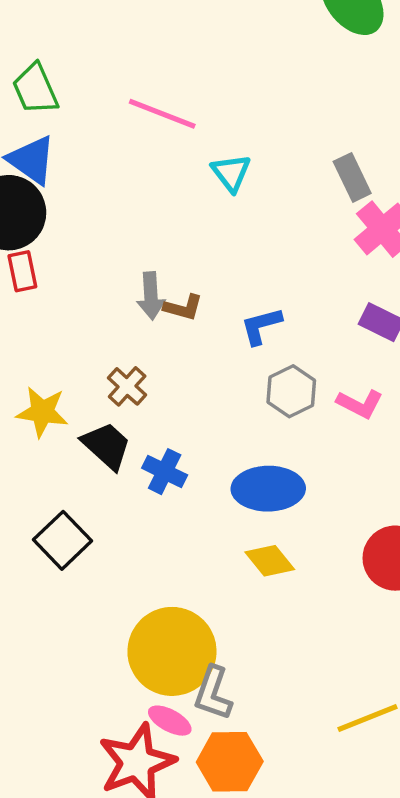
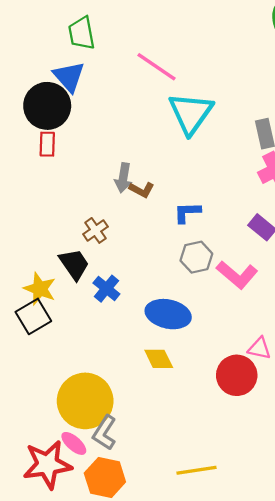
cyan triangle: (231, 173) -> (191, 113), size x1.8
pink L-shape: (360, 404) -> (237, 275), size x1.4
yellow star: (42, 412) -> (40, 289), moved

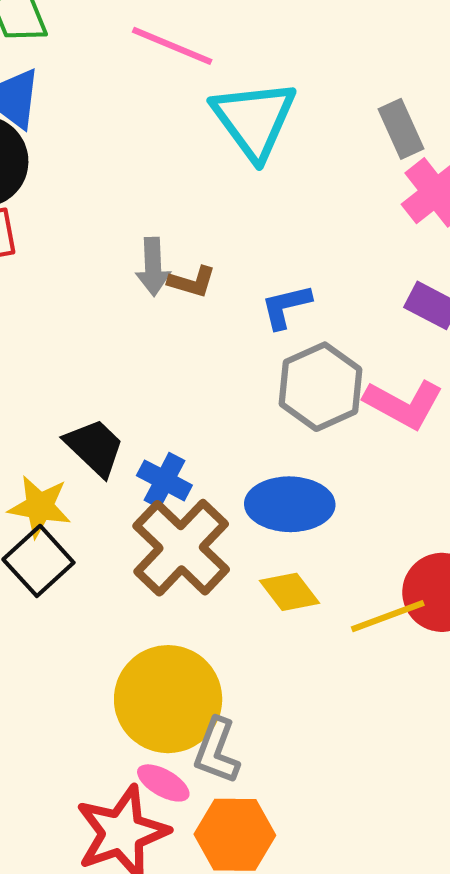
brown cross: (96, 230) -> (181, 548), moved, size x2.0
gray hexagon: (196, 257) -> (321, 387), size x1.4
yellow line: (197, 470) -> (388, 616), moved

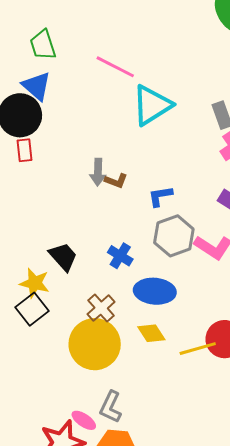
cyan triangle: (254, 120) -> (152, 105), turned 30
blue cross: (164, 480) -> (120, 256), moved
brown cross: (181, 548) -> (101, 308), size x0.6
yellow circle: (168, 699) -> (95, 344), moved

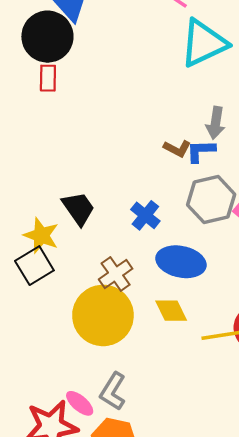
gray arrow: (98, 172) -> (216, 123), moved
brown L-shape: (116, 181) -> (177, 149), moved

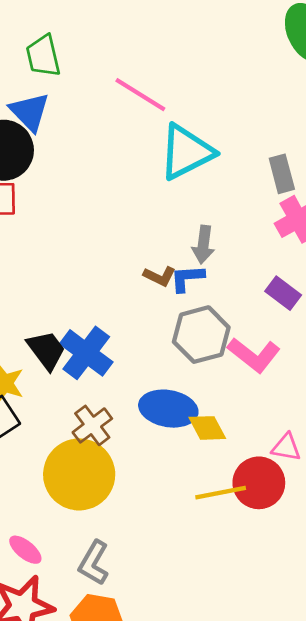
blue cross: (145, 215) -> (86, 353), moved, size x1.5
yellow diamond: (171, 311) -> (207, 428), moved
pink ellipse: (80, 403) -> (25, 550), moved

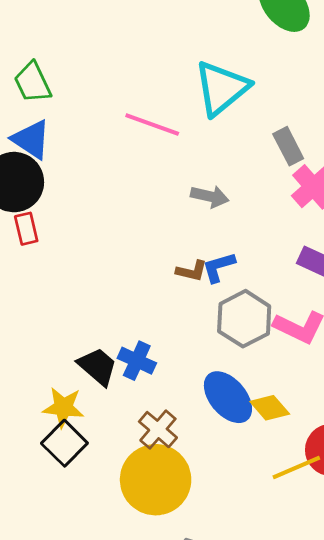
pink line: (140, 95) -> (152, 125), moved
cyan triangle: (186, 152) -> (222, 88), moved
gray arrow: (203, 245) -> (210, 196), moved, turned -72
blue cross: (86, 353) -> (137, 361), size x0.7
blue ellipse: (168, 409) -> (228, 397), turned 52

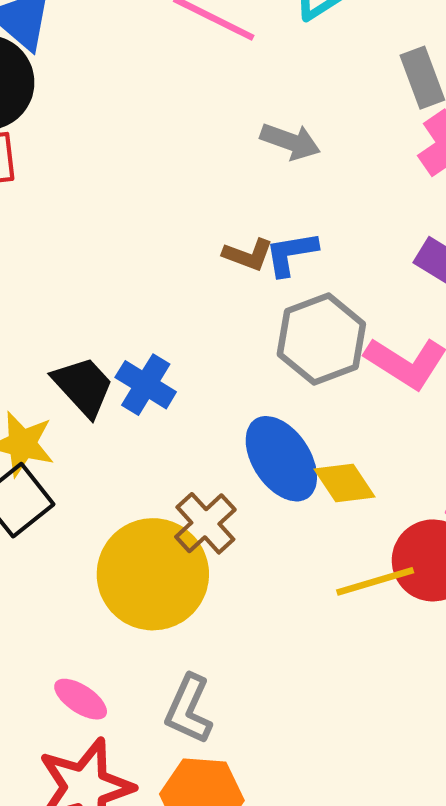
brown cross: (158, 430) -> (205, 523), moved

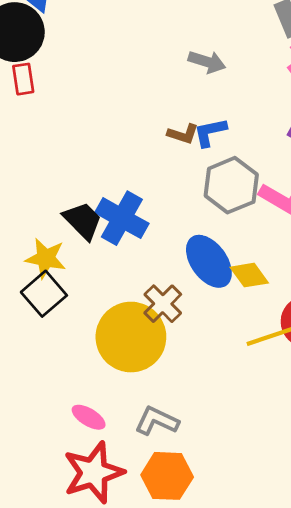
blue cross: (146, 385) -> (122, 218), size x1.4
gray L-shape: (189, 709) -> (157, 421), turned 93

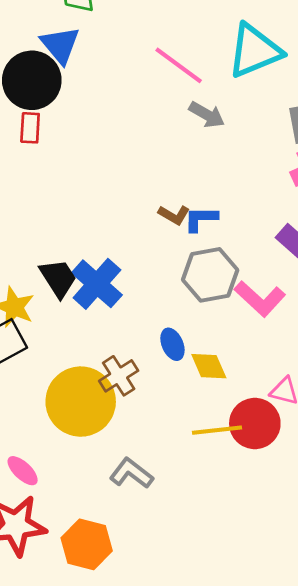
gray arrow: (207, 62) -> (207, 115), moved
blue ellipse: (209, 261) -> (172, 344), size x0.6
gray L-shape: (157, 421) -> (131, 473), moved

